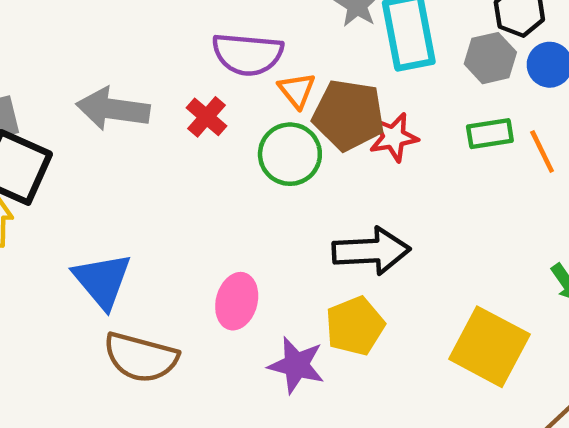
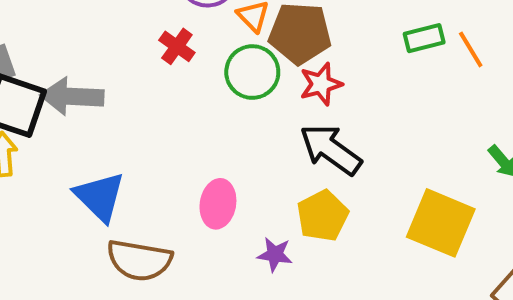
gray arrow: (113, 109) -> (72, 96), moved
red star: (394, 137) -> (321, 84), moved
black arrow: (371, 251) -> (331, 149), turned -136
purple star: (296, 365) -> (275, 254), size x0.7

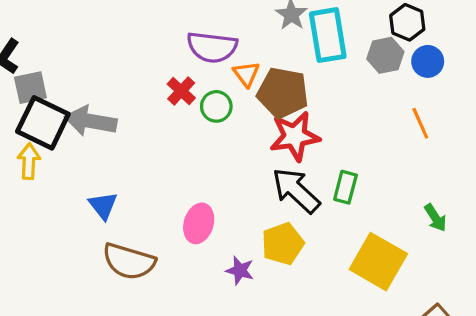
green rectangle: (424, 38) -> (345, 187), moved, turned -68
green circle: (252, 72) -> (216, 106), moved, size x0.7
red star: (321, 84) -> (295, 136), size x1.4
blue triangle: (100, 197) -> (103, 206), size x0.7

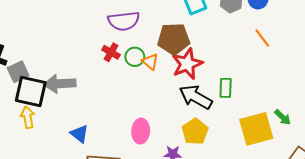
orange triangle: (246, 74) -> (150, 62), moved
green arrow: (435, 218) -> (283, 117), moved
yellow square: (378, 262) -> (256, 129), turned -32

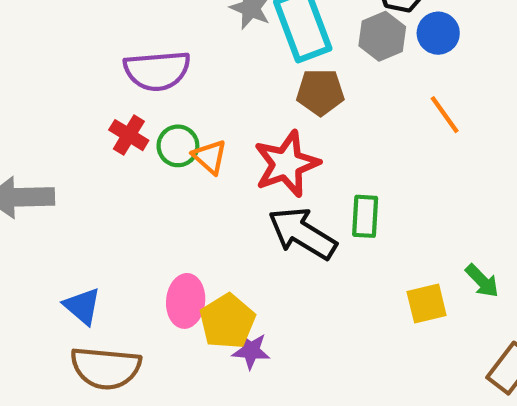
brown pentagon: (174, 39) -> (320, 92), moved, size x0.7
yellow square: (256, 129) -> (427, 303), size x0.6
yellow pentagon: (195, 132) -> (227, 321), moved
blue triangle: (79, 134) -> (82, 306), moved

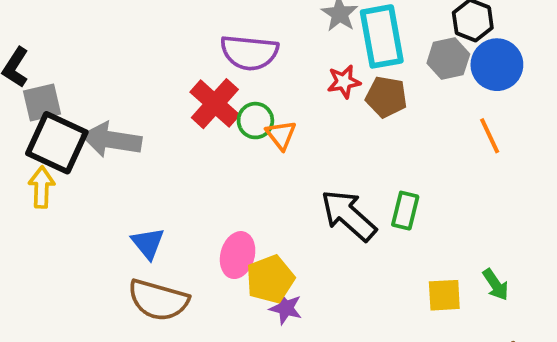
blue circle: (438, 33) -> (497, 65), size x1.4
red cross: (129, 135) -> (215, 104), size x1.5
red star: (287, 164) -> (344, 82), moved, size x0.6

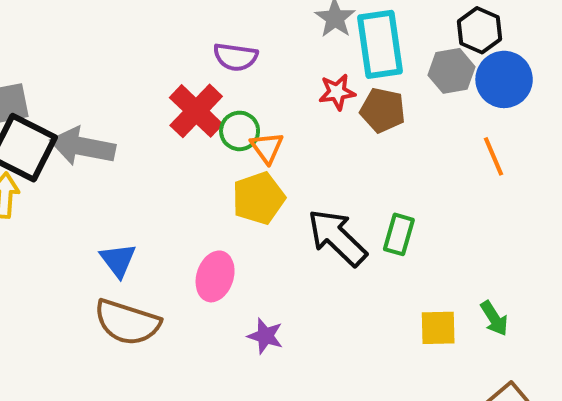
purple semicircle: (249, 53) -> (236, 57), size x0.7
yellow pentagon: (270, 279) -> (259, 198), moved

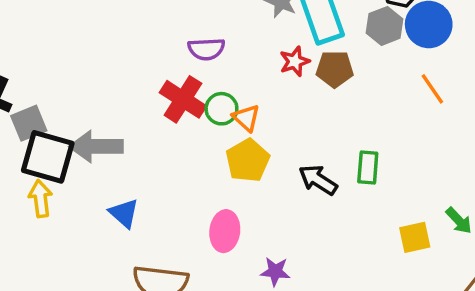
black arrow: (337, 237) -> (318, 180), size x0.7
blue triangle: (118, 260) -> (124, 213), moved

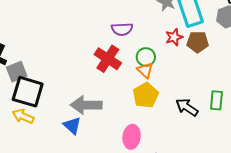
green circle: (221, 109) -> (146, 57), moved
gray arrow: (96, 146) -> (86, 105), moved
yellow arrow: (40, 199) -> (23, 116), turned -60

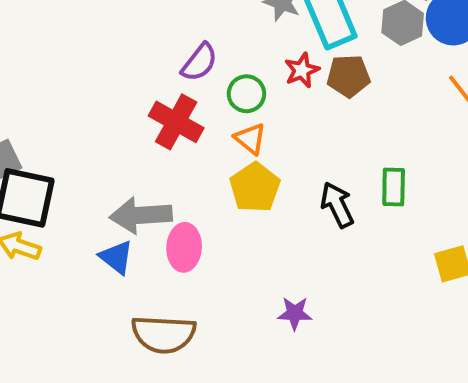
purple semicircle: (122, 29) -> (199, 62), turned -45
green circle: (146, 57) -> (246, 94), moved
black arrow: (187, 107) -> (337, 205), turned 35
pink ellipse: (132, 137) -> (184, 247), moved

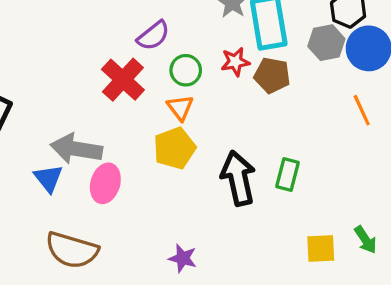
black arrow: (337, 205) -> (238, 178), size x1.4

